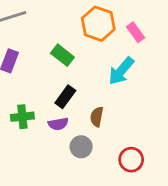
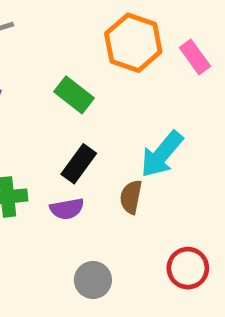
cyan arrow: (121, 71) -> (162, 154), moved
gray circle: (81, 147) -> (93, 280), moved

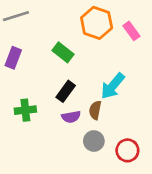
purple semicircle: (67, 209) -> (71, 117), moved
gray circle: (93, 280) -> (94, 141), moved

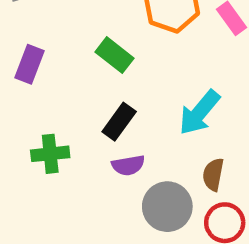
brown semicircle: (95, 110) -> (213, 174), moved
gray circle: (94, 141) -> (167, 207), size x1.4

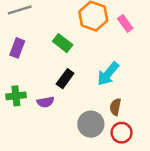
green cross: (50, 154) -> (16, 96), moved
purple semicircle: (128, 165) -> (45, 102), moved

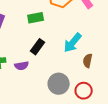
green rectangle: (63, 43) -> (36, 18), turned -49
brown semicircle: (115, 107) -> (88, 61), moved

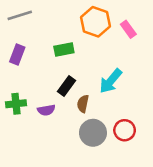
brown semicircle: (88, 61) -> (83, 104), moved
red circle: (84, 91) -> (125, 130), moved

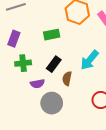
green cross: (16, 104) -> (23, 63), moved
gray circle: (93, 133) -> (52, 103), moved

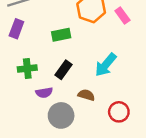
purple rectangle: (14, 39) -> (16, 29), moved
brown semicircle: (67, 79) -> (86, 95), moved, turned 96

